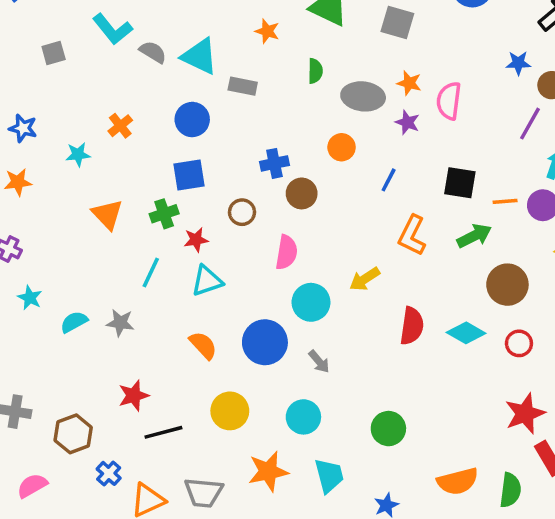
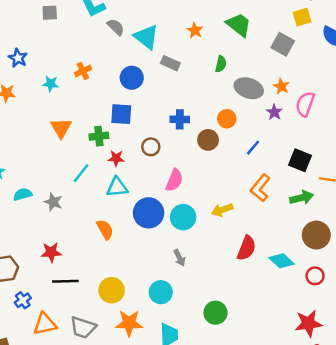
brown circle: (302, 193) -> (208, 140), moved
blue circle: (265, 342) -> (149, 213), moved
yellow circle: (230, 411) -> (112, 290), moved

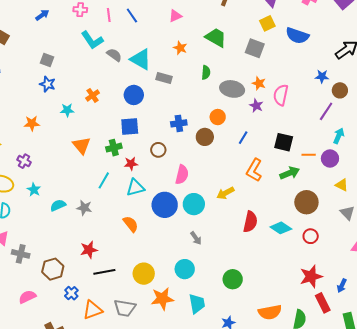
gray square: (50, 13) -> (47, 60), moved, turned 32
blue star: (18, 58) -> (48, 84), moved

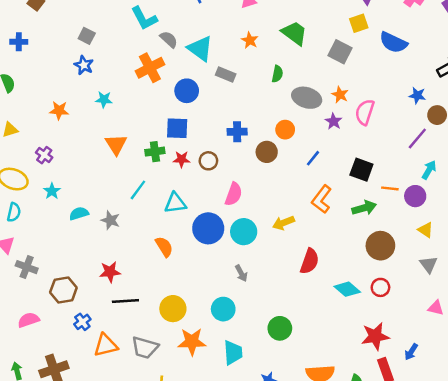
orange cross: (93, 95) -> (150, 68), moved, size x1.6
red star: (131, 164) -> (181, 159), moved
cyan diamond: (281, 228) -> (347, 289), moved

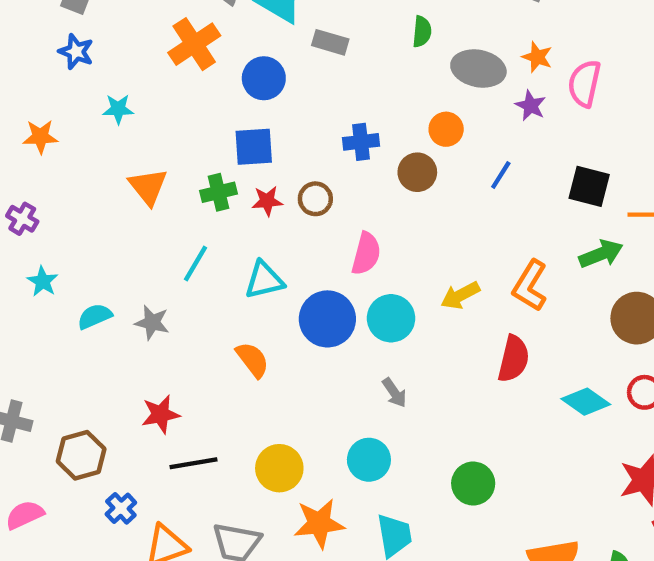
orange L-shape: (322, 199) -> (530, 286), moved

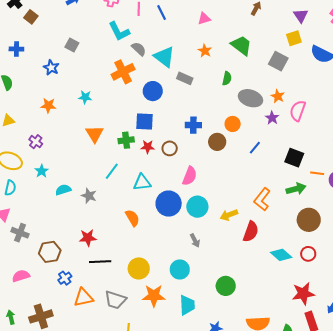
blue star: (76, 52) -> (51, 68), moved
yellow arrow: (460, 295) -> (229, 215), moved

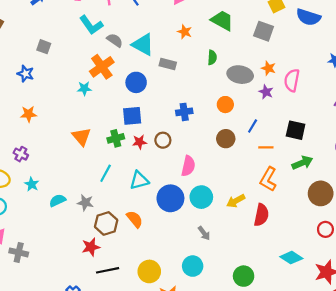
cyan star: (85, 97) -> (84, 88), moved
brown circle: (217, 142) -> (226, 139), moved
orange line: (317, 173) -> (266, 147), moved
brown hexagon: (50, 252) -> (106, 223), moved
cyan diamond: (281, 255) -> (291, 258), moved

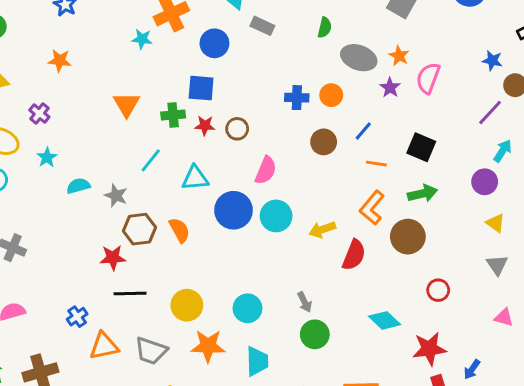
blue cross: (184, 112) -> (297, 98), moved
brown circle: (321, 193) -> (408, 237), moved
gray arrow: (204, 233) -> (305, 302), moved

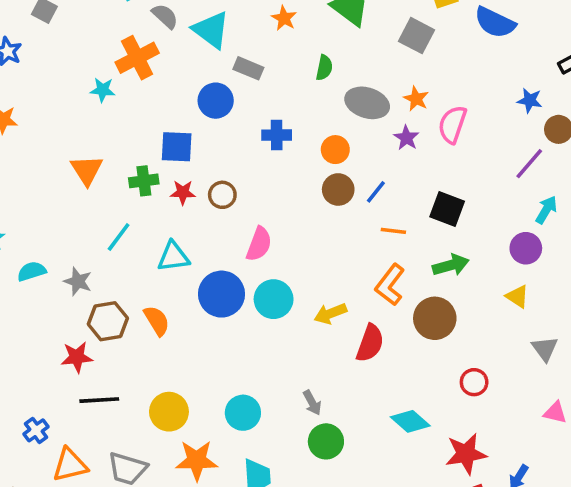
blue circle: (214, 43) -> (216, 101), moved
blue cross: (297, 98) -> (277, 135), moved
brown circle: (324, 142) -> (338, 189), moved
yellow triangle: (495, 223) -> (517, 296), moved

